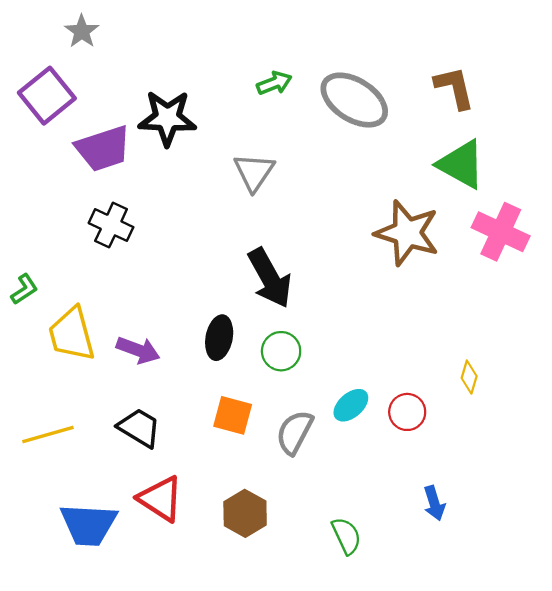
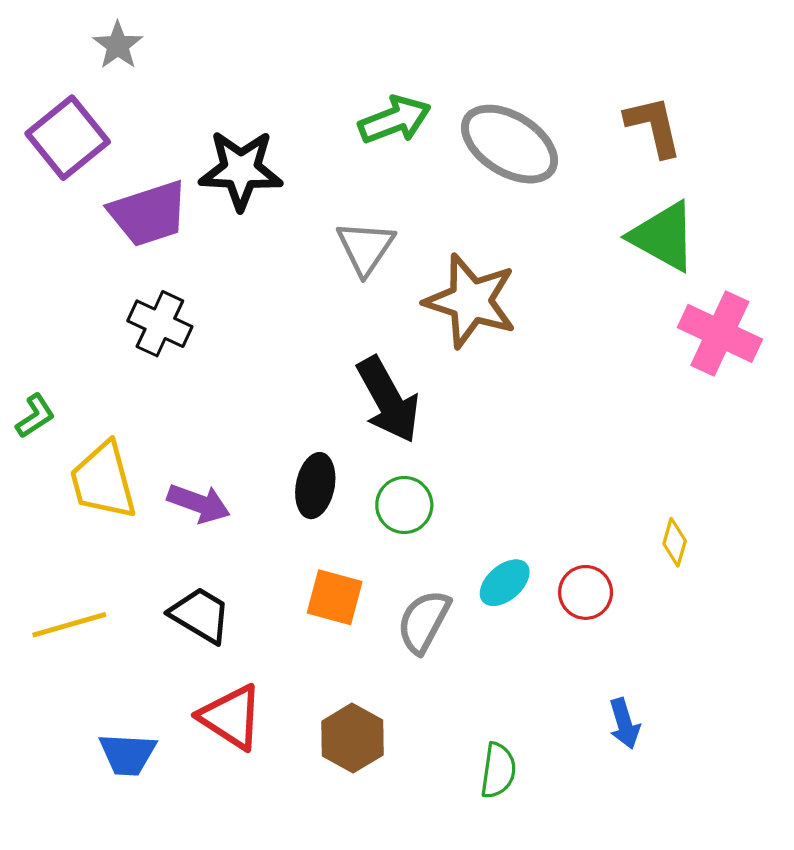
green arrow: (274, 83) -> (395, 120), size x1.4
brown star: (407, 233) -> (471, 301), moved
blue trapezoid: (89, 525) -> (128, 754), size x0.7
green semicircle: (346, 536) -> (498, 770), turned 33

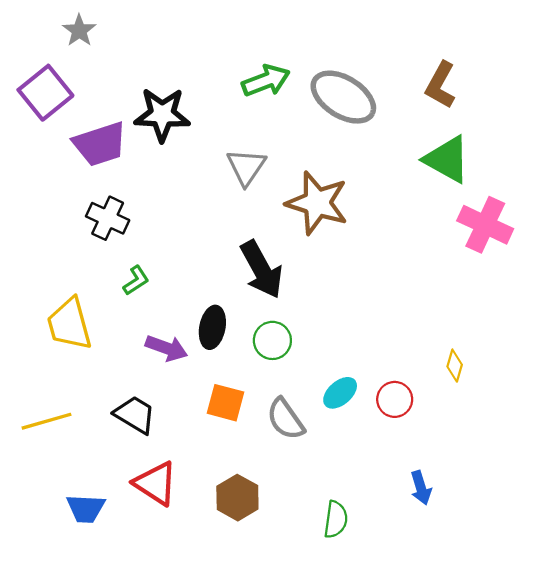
brown L-shape: (654, 126) -> (440, 85), turned -138
green L-shape: (35, 416) -> (136, 280), moved
purple arrow: (199, 503) -> (167, 348), moved
gray semicircle: (424, 622) -> (286, 419), turned -63

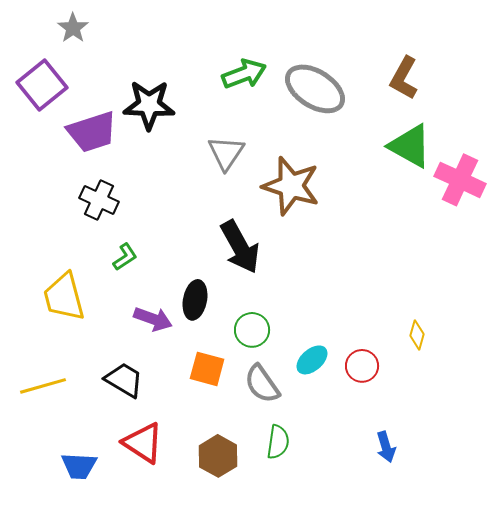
pink cross: (485, 225) -> (460, 180), moved
green circle: (272, 340) -> (252, 330), moved
green semicircle: (336, 519) -> (278, 442), moved

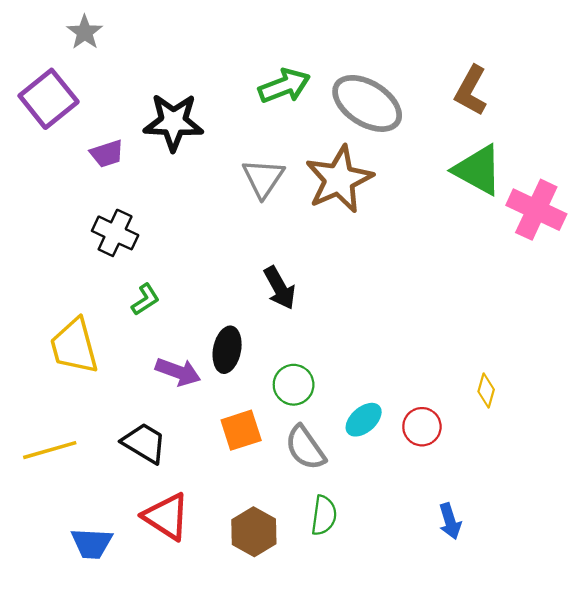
purple trapezoid: (92, 132) -> (107, 154), size x0.6
brown star: (291, 186) -> (339, 179), moved, turned 30
black arrow: (240, 247) -> (280, 288), size x0.7
orange square: (207, 369) -> (241, 430), turned -33

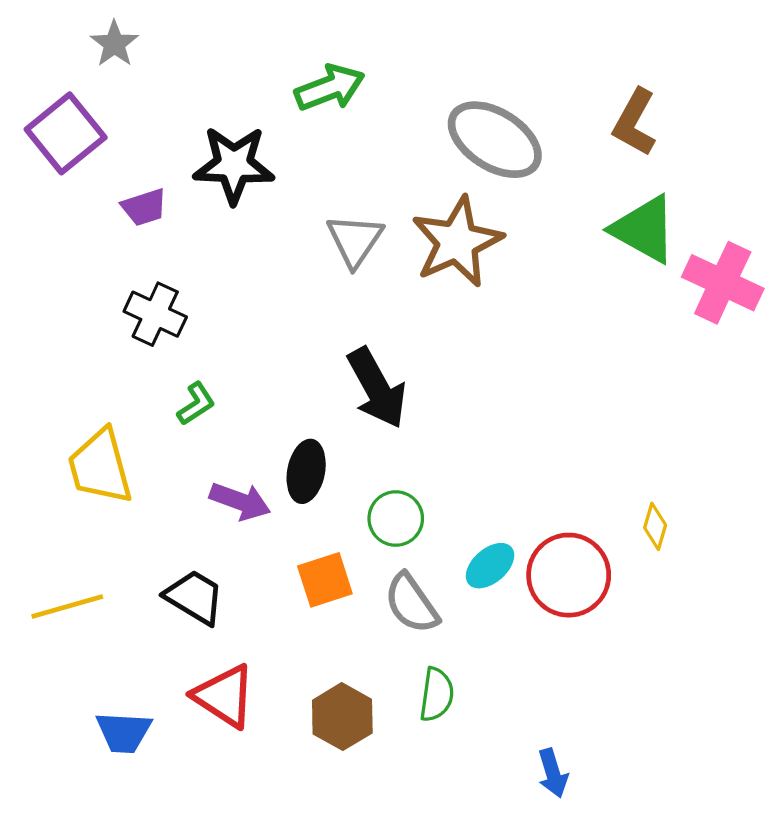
green arrow: (284, 86) -> (330, 88), moved
black arrow: (280, 288) -> (377, 388), size x1.4
red circle: (422, 427) -> (569, 575), size x1.6
blue arrow: (450, 521) -> (553, 773), moved

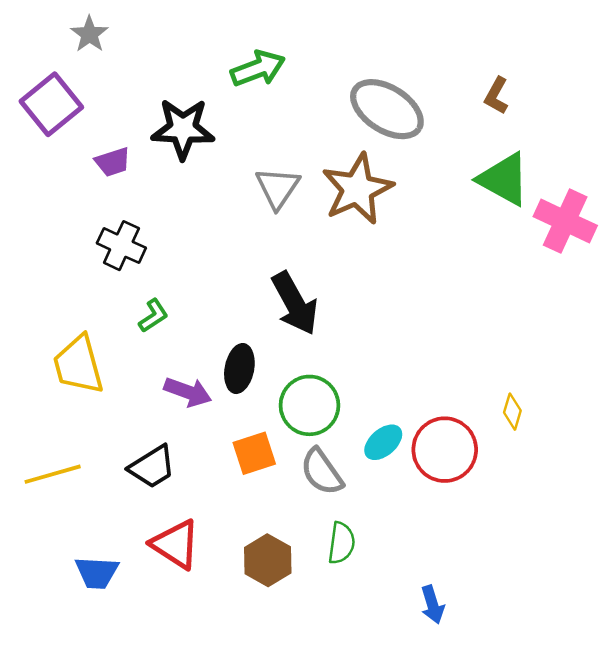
brown L-shape: (635, 122) -> (496, 96), size x0.7
green circle: (396, 518) -> (309, 405), size x1.4
black trapezoid: (195, 597) -> (152, 467), turned 117

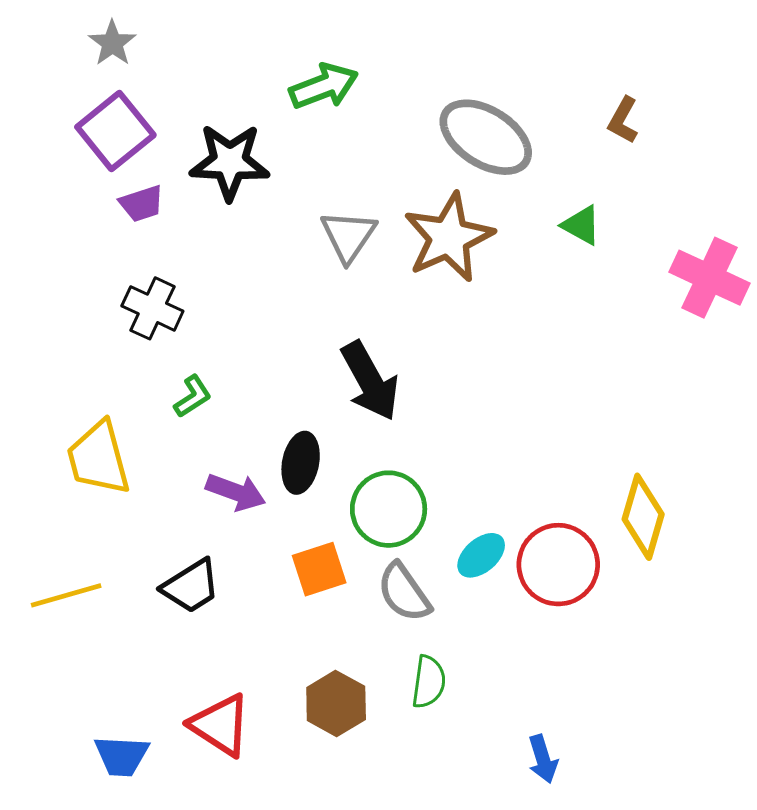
purple square: (51, 104) -> (115, 131), moved
green triangle: (504, 179) -> (581, 225), moved, size x0.6
yellow diamond: (512, 412) -> (643, 517), size x1.8
red triangle: (175, 544) -> (220, 725), moved
blue trapezoid: (97, 573) -> (122, 756), moved

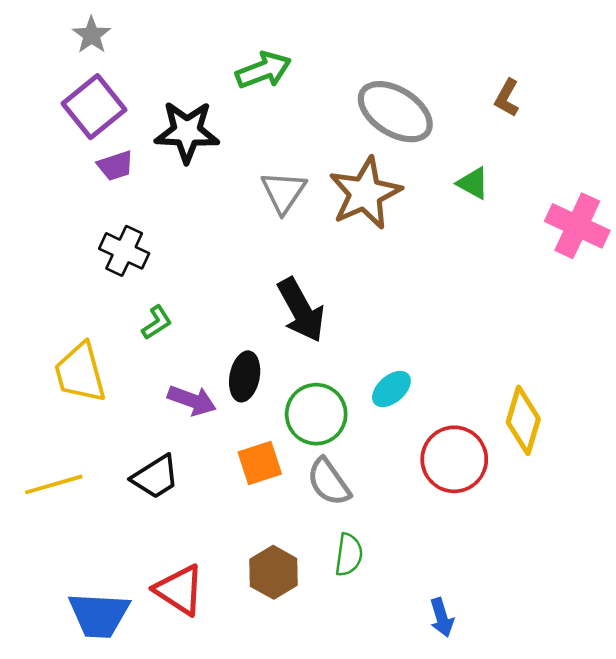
cyan ellipse: (481, 555) -> (391, 389), moved
blue trapezoid: (122, 756) -> (99, 615), size x1.4

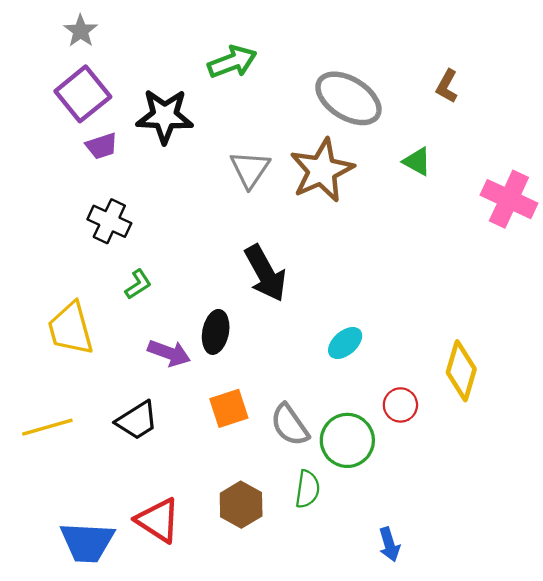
green circle: (316, 414) -> (347, 440), moved
red circle: (454, 459) -> (400, 405), size x0.6

